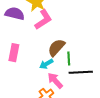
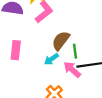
pink arrow: (55, 81) -> (72, 70), moved

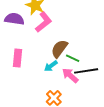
green line: (75, 51) -> (73, 58), turned -56

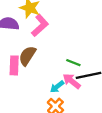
brown semicircle: (59, 49) -> (27, 56), moved
cyan arrow: (51, 66) -> (57, 87), moved

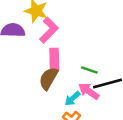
brown semicircle: (27, 56) -> (48, 78), moved
pink rectangle: (14, 65) -> (54, 59), moved

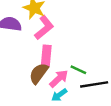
pink arrow: (89, 91) -> (59, 79), moved, turned 96

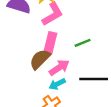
green line: (78, 70) -> (83, 43), moved, turned -56

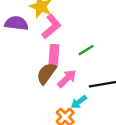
cyan arrow: (57, 84) -> (79, 102), moved

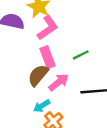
pink rectangle: (54, 55) -> (48, 57), turned -30
cyan arrow: (79, 102) -> (42, 106), moved

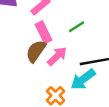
cyan arrow: (42, 106) -> (83, 79), moved, size x1.5

